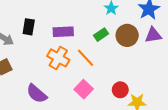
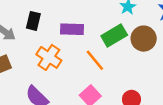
green rectangle: (101, 35) -> (114, 35), size x1.5
orange cross: (58, 58) -> (49, 57), moved

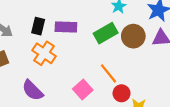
black rectangle: (33, 21) -> (38, 26), moved
orange line: (95, 60) -> (108, 73), moved

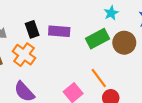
black rectangle: (38, 26) -> (32, 29), turned -35
orange cross: (44, 53) -> (24, 55), moved

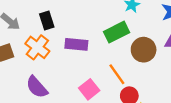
purple rectangle: (59, 31) -> (76, 44), moved
brown circle: (124, 43) -> (144, 50), moved

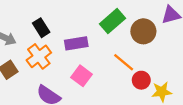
orange cross: (37, 47) -> (39, 56), turned 30
pink square: (89, 89) -> (82, 76), moved

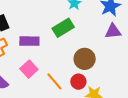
brown circle: (143, 31) -> (85, 59), moved
orange line: (124, 62) -> (54, 81), moved

